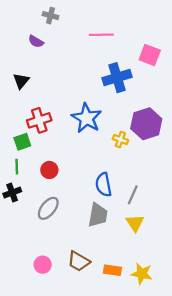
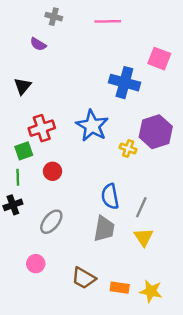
pink line: (101, 35) -> (108, 21), moved
blue cross: (117, 78) -> (124, 83), turned 32
red circle: (49, 170) -> (53, 171), moved
pink circle: (43, 265) -> (36, 264), moved

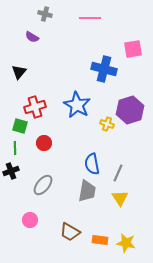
pink square: (159, 59) -> (133, 49), turned -30
green square: (24, 151) -> (20, 126), turned 35

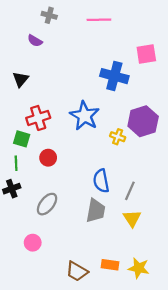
brown trapezoid: (70, 232) -> (77, 271), moved

